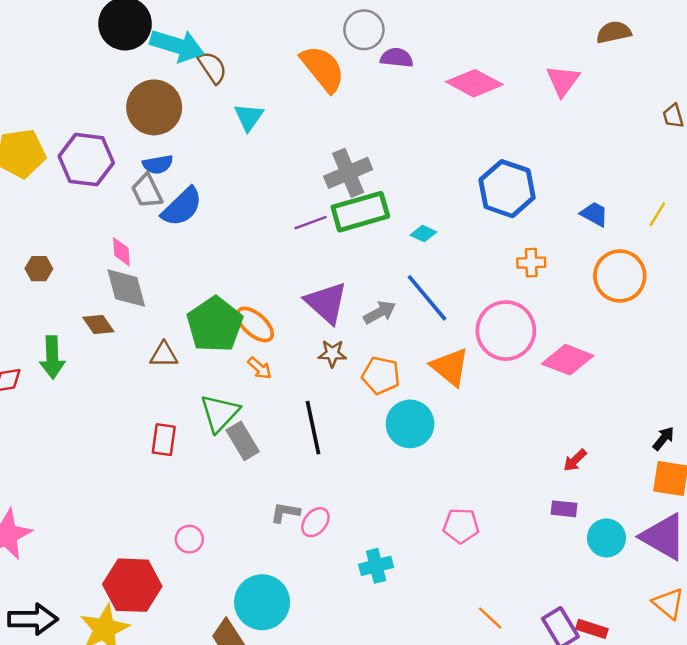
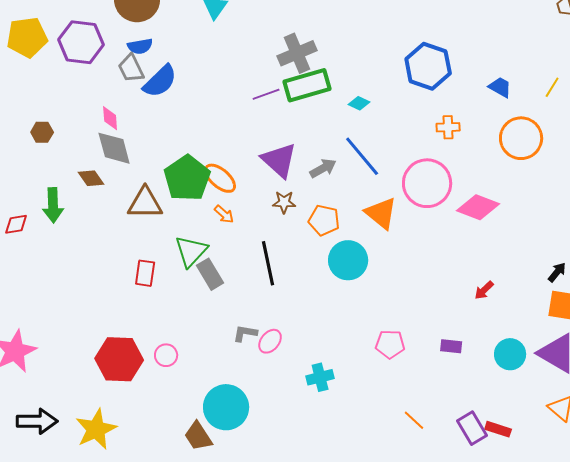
brown triangle: (164, 355) -> (145, 203), size x1.5
purple rectangle: (564, 509) -> (451, 346), moved
red hexagon: (132, 585) -> (119, 359), moved

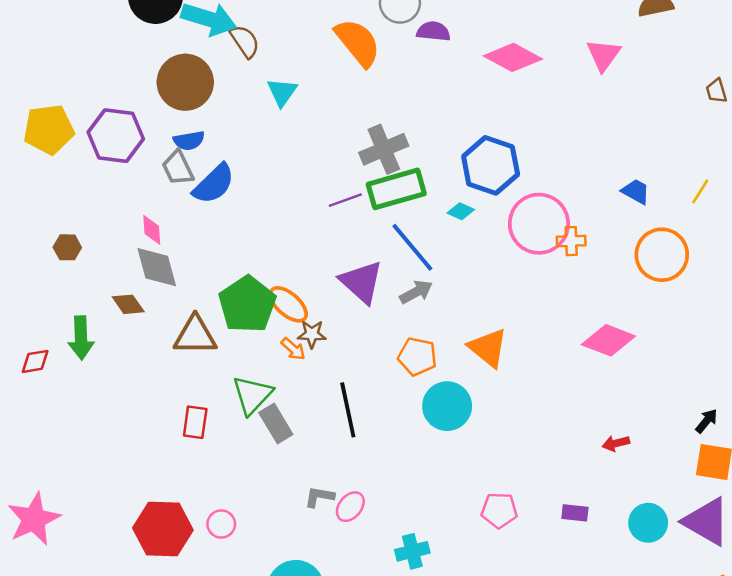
blue hexagon: (428, 66) -> (491, 165), moved
blue line: (362, 156) -> (412, 247), moved
pink circle: (427, 183) -> (539, 224), moved
brown star: (284, 202) -> (312, 334), moved
red arrow: (484, 290) -> (616, 443), turned 30

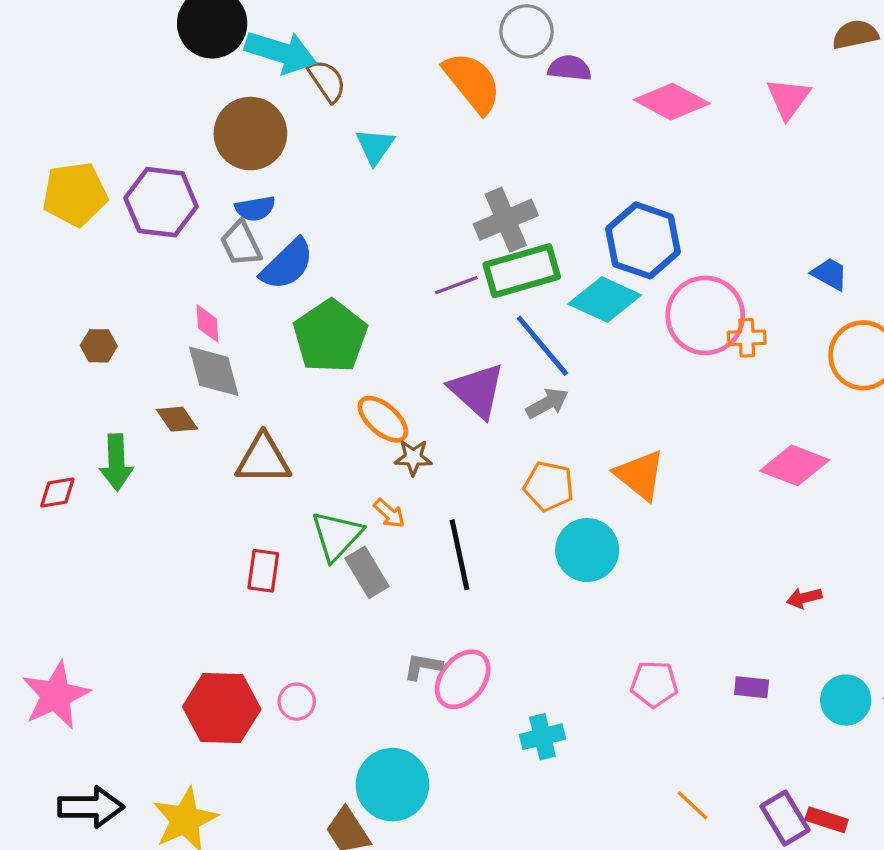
cyan diamond: (461, 211) -> (605, 299), size x2.0
green pentagon: (247, 304) -> (330, 336), moved
orange arrow: (293, 349) -> (389, 513), moved
pink ellipse: (350, 507) -> (463, 679), size x1.5

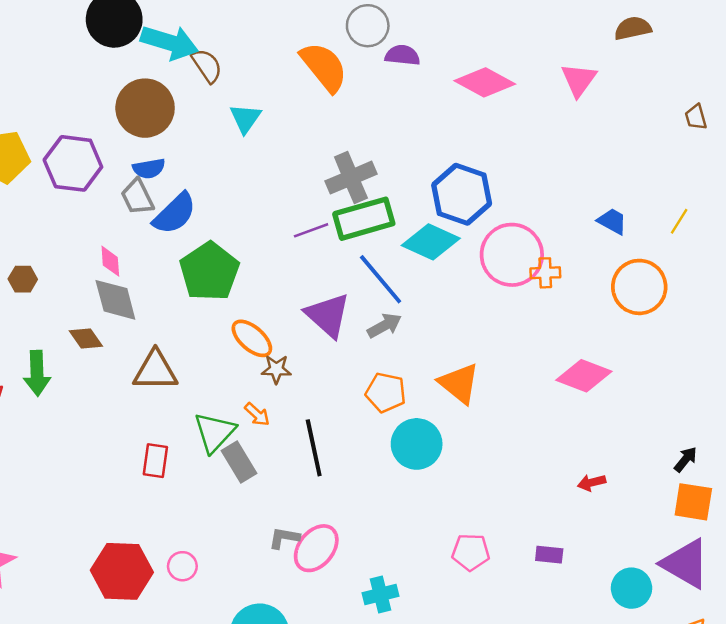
cyan circle: (846, 700) -> (631, 588), moved

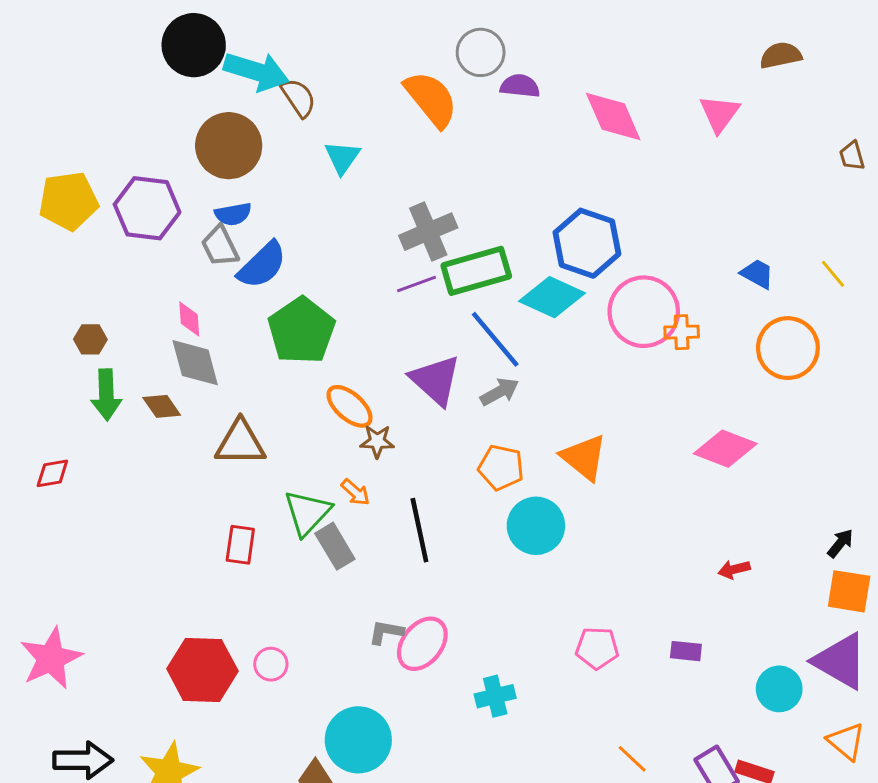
pink diamond: (485, 82) -> (613, 117), turned 38
gray cross: (351, 178) -> (428, 232), moved
yellow line: (679, 221) -> (833, 274), turned -72
green arrow: (37, 373) -> (106, 395), moved

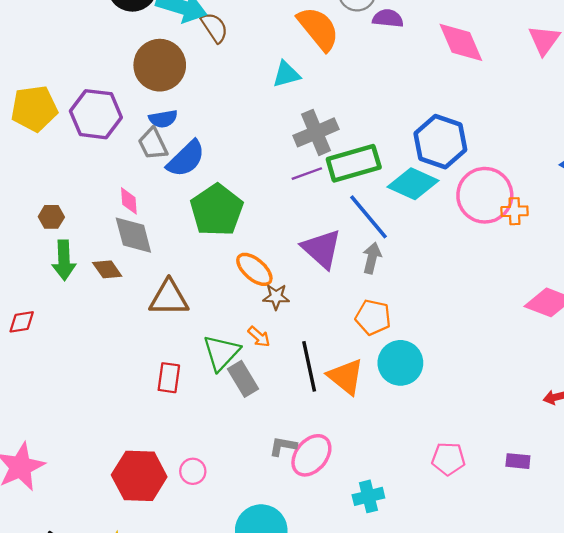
cyan triangle: (342, 157) -> (286, 74), moved, turned 40
gray arrow: (500, 392) -> (372, 258), turned -48
orange triangle: (584, 457) -> (346, 377), moved

